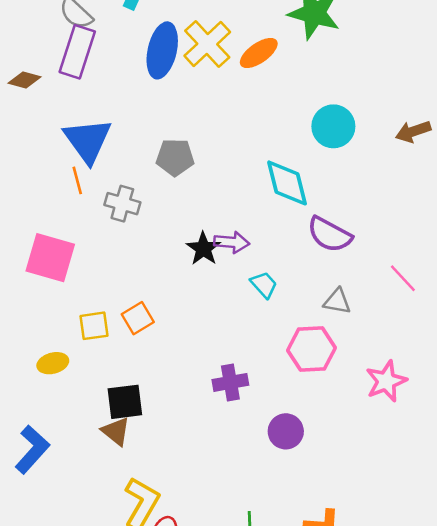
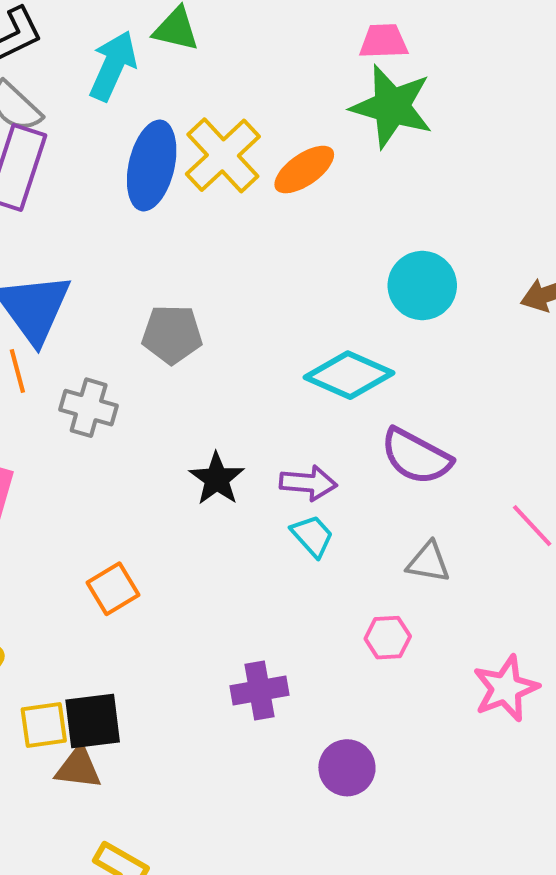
cyan diamond: (287, 183) -> (349, 375), turned -52
purple arrow: (232, 242) -> (308, 483), moved
yellow square: (94, 326) -> (44, 725), moved
pink hexagon: (311, 349) -> (388, 638), size x0.6
brown triangle: (116, 431) -> (78, 768), turned -32

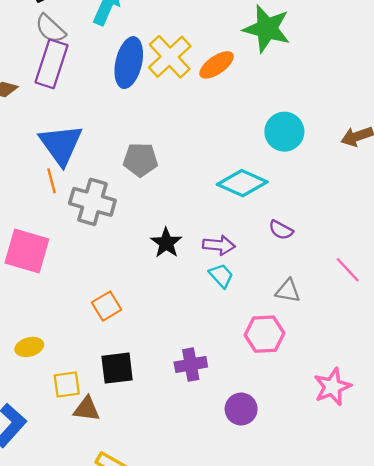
gray cross: (89, 408) -> (92, 202), size x1.4
purple semicircle: (416, 456) -> (281, 230), size x0.6
pink hexagon: (388, 638) -> (264, 334), size x1.5
pink star: (506, 688) -> (332, 387), moved
black square: (93, 721) -> (117, 368), moved

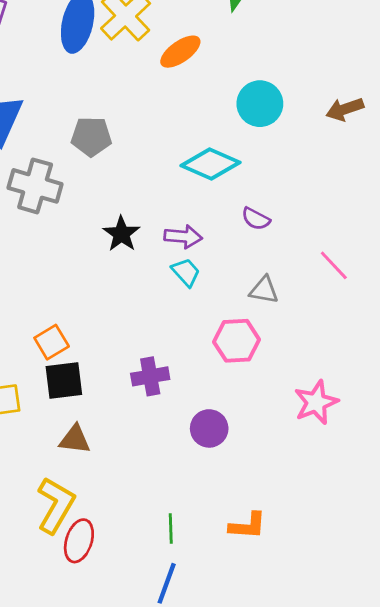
orange ellipse: (217, 65) -> (180, 52), moved
orange square: (107, 306) -> (52, 342), moved
brown triangle: (87, 409) -> (75, 439), moved

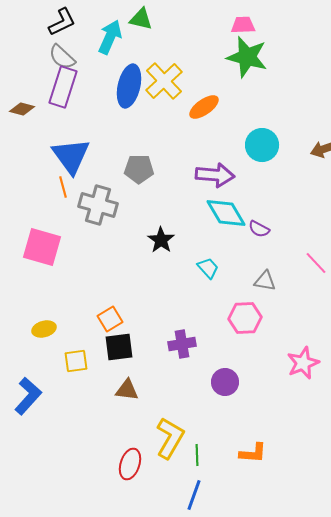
cyan diamond: (211, 164) -> (226, 213), moved, turned 36
purple arrow: (183, 237) -> (215, 175), moved, size x1.4
yellow L-shape: (56, 505) -> (170, 438), moved

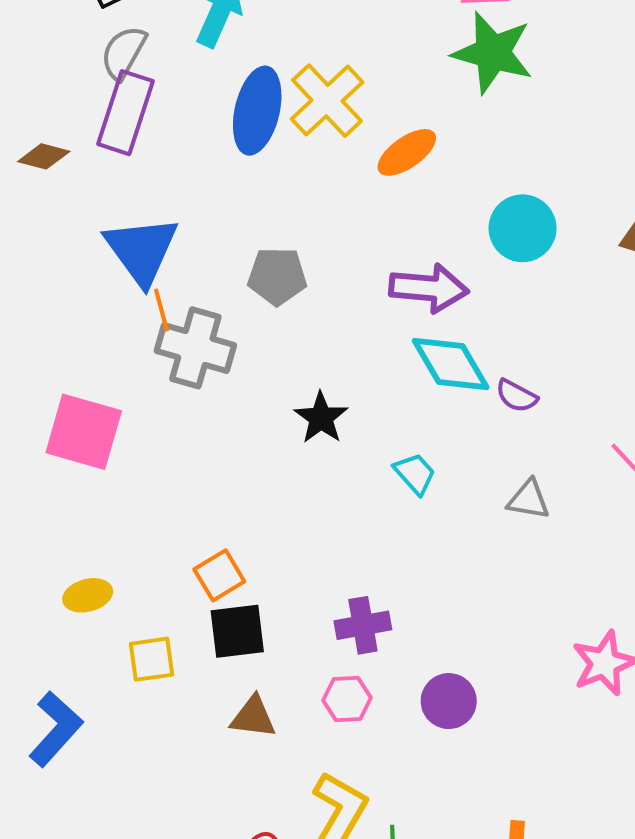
gray semicircle: (62, 57) -> (124, 53), turned 76
orange line: (63, 187) -> (161, 310), moved
pink hexagon: (245, 318) -> (347, 699), moved, size x0.7

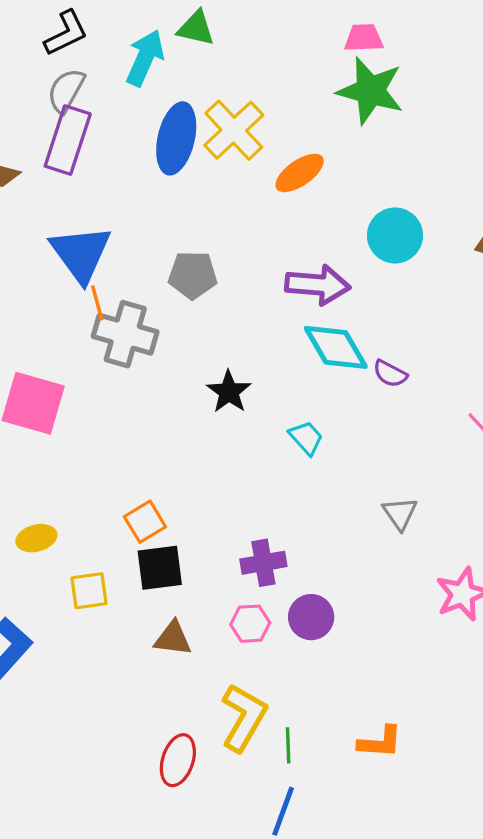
gray triangle: (529, 500) -> (400, 513), moved, turned 45
purple circle: (449, 701) -> (311, 617), moved

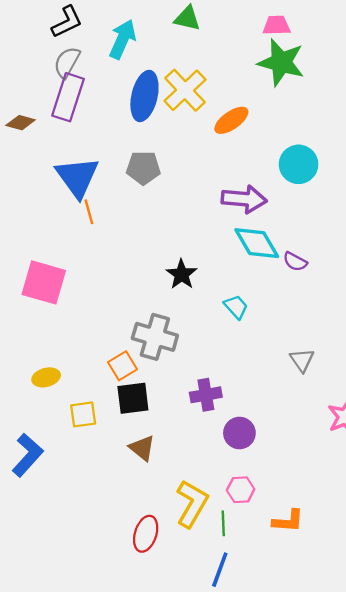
green triangle: (196, 28) -> (187, 18), moved
gray pentagon: (193, 275) -> (143, 168), moved
gray cross: (125, 334) -> (155, 337), moved
pink hexagon: (250, 624) -> (241, 490), moved
brown triangle: (173, 638) -> (142, 448), turned 32

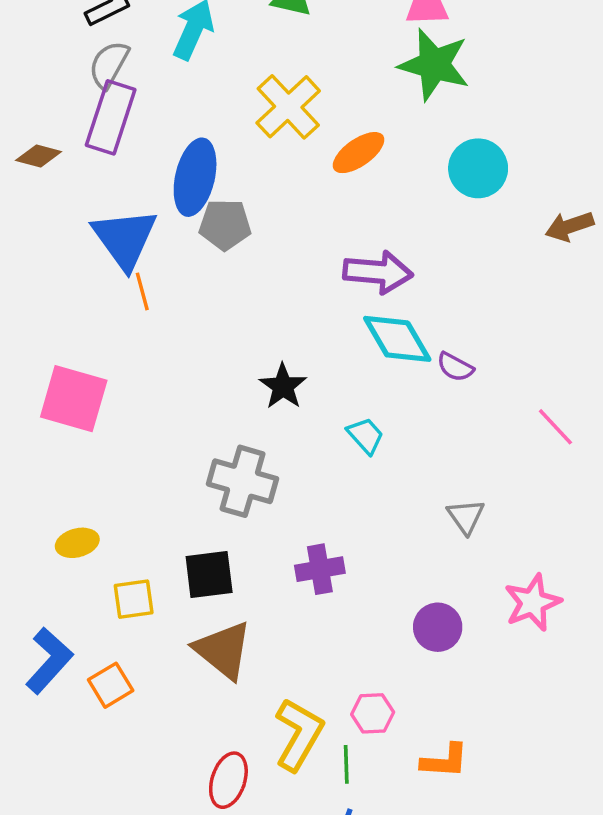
blue ellipse: (144, 96) -> (195, 177), moved
cyan circle: (299, 164) -> (478, 168), moved
orange square: (122, 366) -> (111, 685), moved
purple circle: (239, 433) -> (438, 627), moved
brown triangle: (142, 448) -> (223, 650), size x1.5

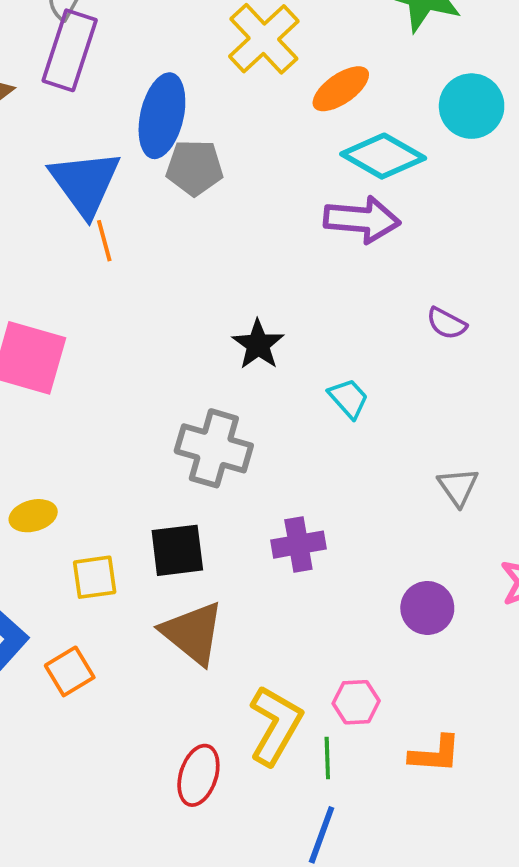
cyan diamond: (397, 339) -> (383, 156), moved, turned -30

